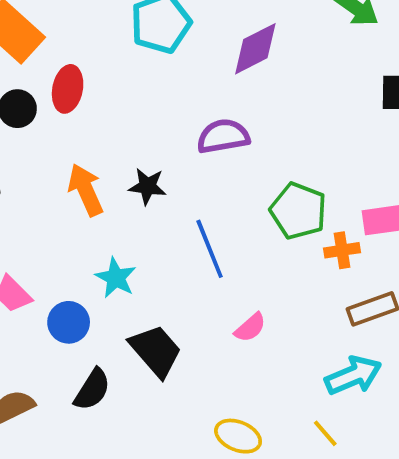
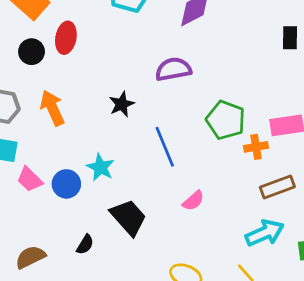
black star: (147, 186) -> (122, 104), turned -30
orange arrow: (86, 190) -> (52, 108), moved
blue circle: (69, 322) -> (66, 184), moved
black semicircle: (92, 390) -> (85, 245), size x0.7

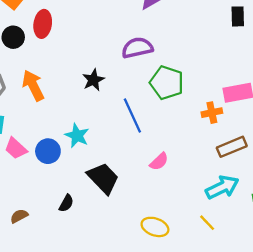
green pentagon: (226, 120) -> (167, 83), moved
brown semicircle: (30, 257) -> (19, 216), size x0.7

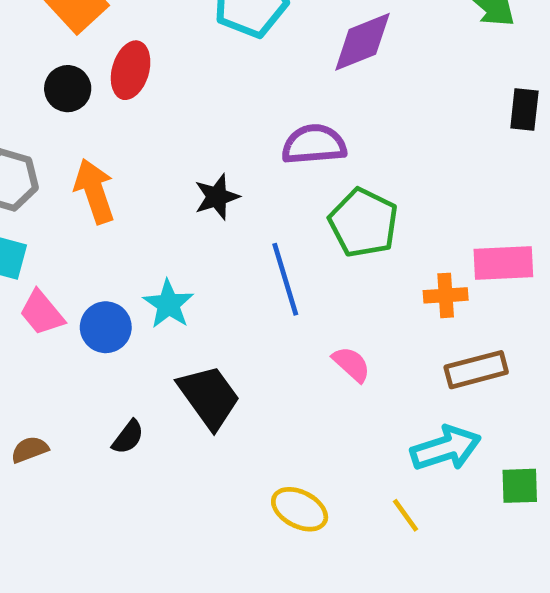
pink semicircle: (159, 162) -> (351, 364), moved, turned -102

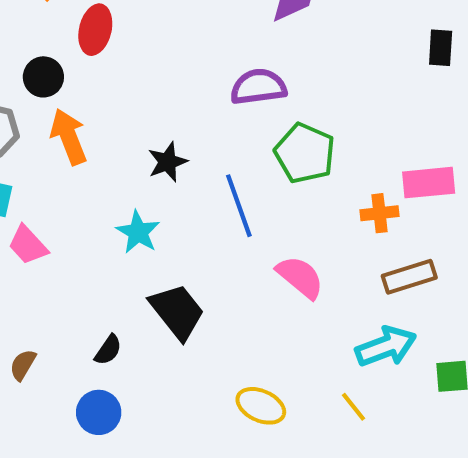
black circle: (68, 89) -> (43, 77), moved
black star: (217, 197) -> (167, 162), moved
blue circle: (106, 327) -> (99, 412), moved
pink semicircle: (351, 364) -> (300, 277), size x1.4
brown semicircle: (30, 450) -> (23, 365), turned -36

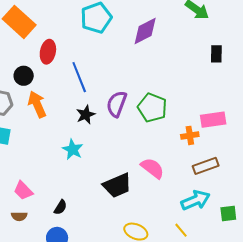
purple semicircle: (258, 87) -> (117, 104), moved, turned -60
blue line: (239, 206) -> (79, 77), moved
pink trapezoid: (28, 245) -> (23, 191), moved
black trapezoid: (177, 311) -> (117, 185), moved, turned 108
brown semicircle: (23, 365) -> (19, 216), turned -119

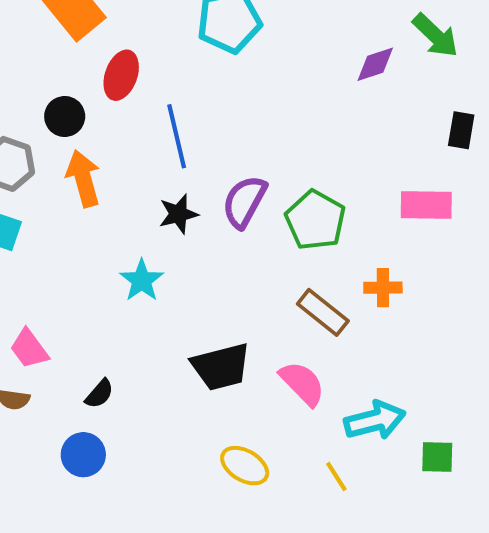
purple diamond: (145, 31) -> (375, 64), moved, size x0.7
pink rectangle: (213, 120) -> (426, 205), moved
brown rectangle: (206, 166) -> (323, 312), moved, turned 50
pink semicircle: (152, 168) -> (302, 383), moved

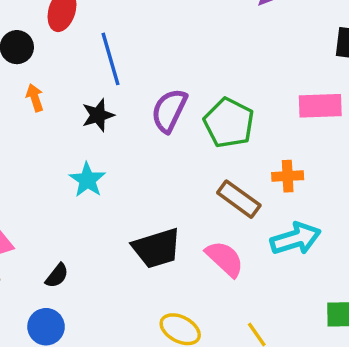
orange arrow: (83, 178) -> (35, 98), size x0.6
black star: (178, 214) -> (98, 115), moved
cyan arrow: (375, 420) -> (296, 239), moved

